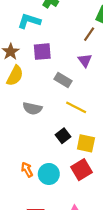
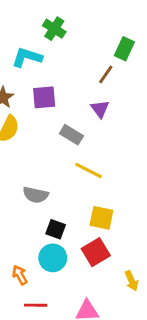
gray semicircle: (32, 108) -> (36, 195), moved
black square: (63, 136) -> (56, 229), moved, turned -32
orange arrow: (27, 170) -> (20, 275), moved

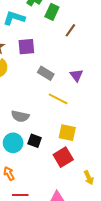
green rectangle: (124, 49) -> (52, 12), moved
purple triangle: (100, 109) -> (76, 75), moved
cyan circle: (53, 258) -> (13, 143), moved

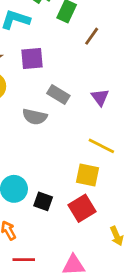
yellow line: (58, 99) -> (101, 146), moved
gray semicircle: (20, 116) -> (35, 117), moved
black square: (35, 141) -> (43, 201), moved

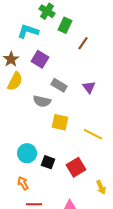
purple square: (32, 58) -> (40, 59), turned 36
yellow line: (101, 146) -> (93, 134), moved
yellow square: (88, 175) -> (60, 122), moved

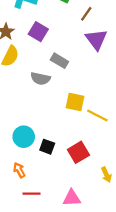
purple triangle: (89, 87) -> (96, 39), moved, size x1.5
yellow square: (60, 122) -> (75, 102), moved

